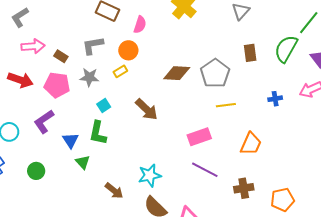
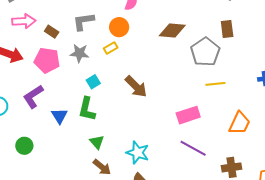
brown rectangle: (250, 53) -> (227, 29), moved
brown diamond: (177, 73) -> (172, 30), moved
green triangle: (83, 162) -> (97, 142), moved
cyan star: (150, 175) -> (138, 153), turned 30

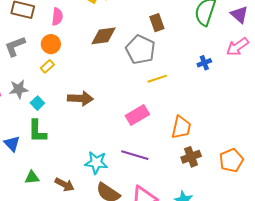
gray star: (79, 53) -> (19, 89), moved
brown arrow: (136, 86) -> (80, 98), turned -30
orange trapezoid: (240, 123) -> (181, 127), moved
green triangle: (97, 142) -> (32, 178), moved, turned -42
purple line: (193, 148) -> (135, 155), moved

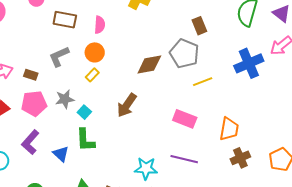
brown diamond: (103, 36) -> (149, 64), moved
blue cross: (204, 63) -> (249, 63), size x2.0
brown arrow: (80, 98) -> (127, 105), turned 125
pink rectangle: (137, 115) -> (185, 119), turned 55

